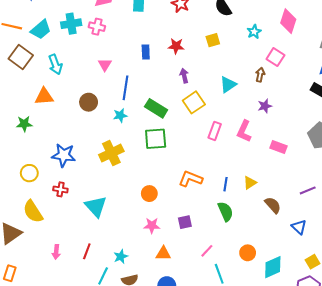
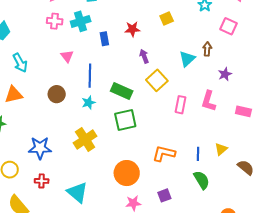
cyan cross: (71, 24) -> (81, 21), moved
brown arrow: (260, 75) -> (207, 49), moved
orange circle: (149, 194) -> (127, 173), size x1.6

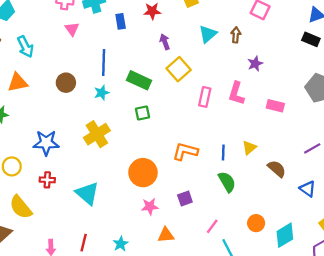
pink triangle: (67, 56) -> (72, 29), moved
cyan triangle: (187, 59) -> (208, 34), moved
green square: (125, 120) -> (143, 113), size x0.6

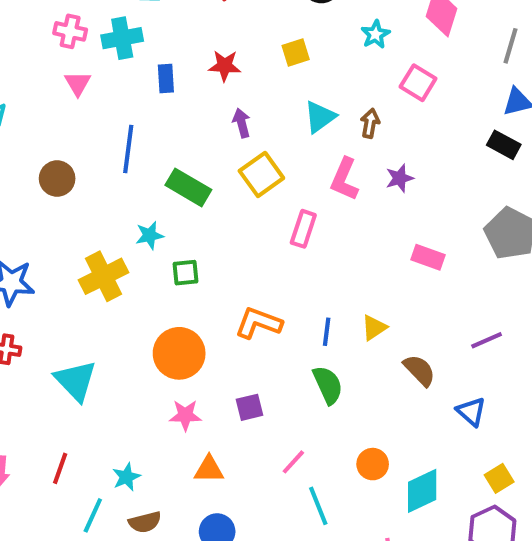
cyan star: (102, 93) -> (150, 235), moved
pink L-shape: (236, 93) -> (344, 179), moved
green square: (143, 113) -> (185, 273), moved

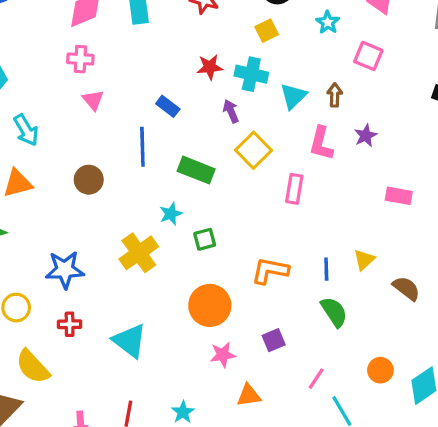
cyan cross: (122, 38) -> (251, 74), moved, turned 32
yellow square: (296, 53) -> (267, 31), moved
blue rectangle: (166, 79) -> (168, 106), moved, turned -40

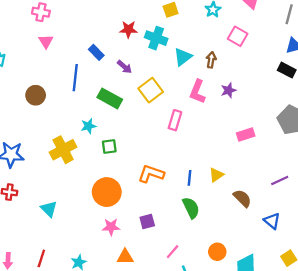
purple arrow: (231, 111) -> (124, 67), moved, turned 147
pink rectangle: (399, 196) -> (246, 134), turned -36
cyan triangle: (130, 341) -> (49, 209), size x0.7

